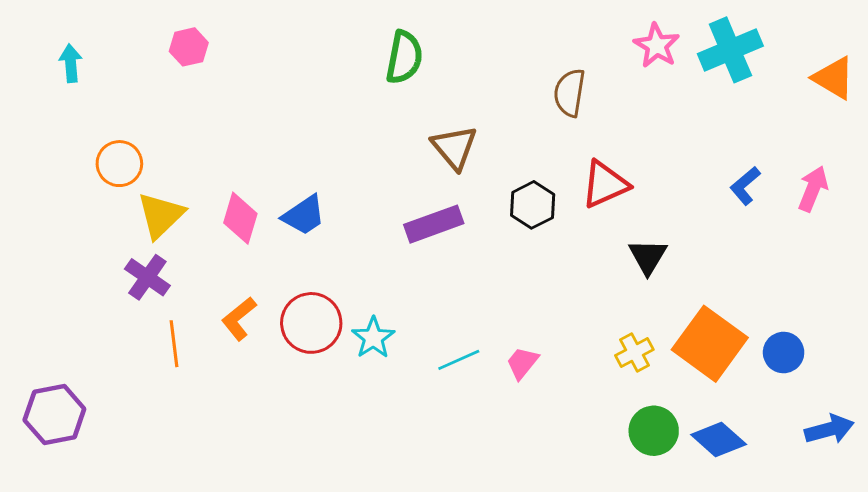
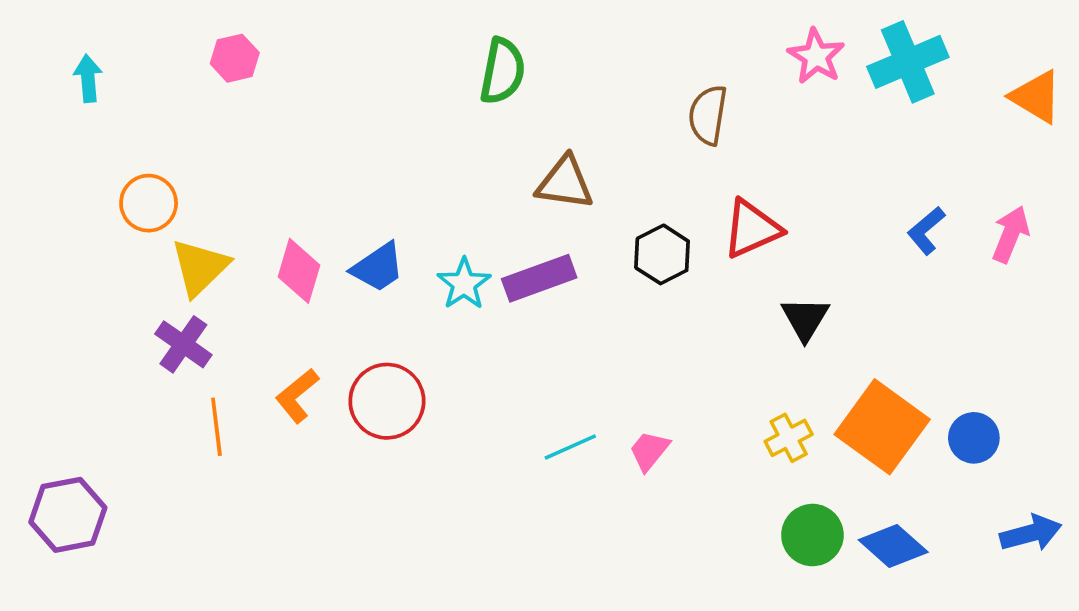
brown triangle: (454, 147) -> (565, 183), turned -42
cyan star: (373, 338) -> (464, 284), moved

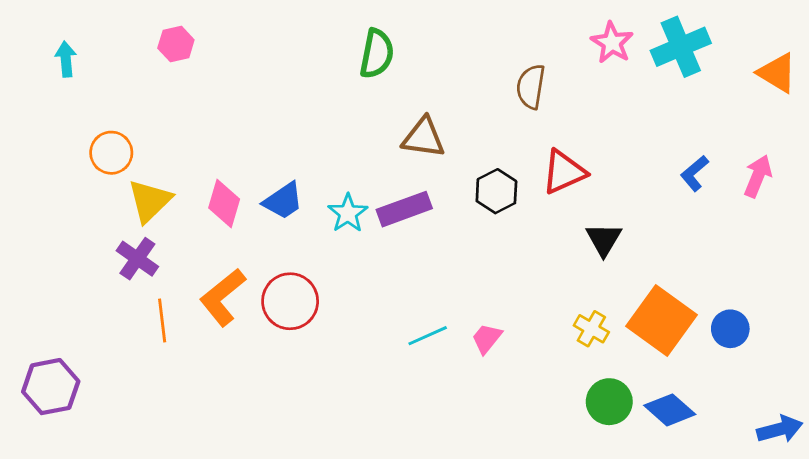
orange L-shape: (297, 396) -> (223, 297), size x1.4
yellow cross: (789, 438) -> (591, 329), turned -32
blue arrow: (1031, 533) -> (780, 429), moved

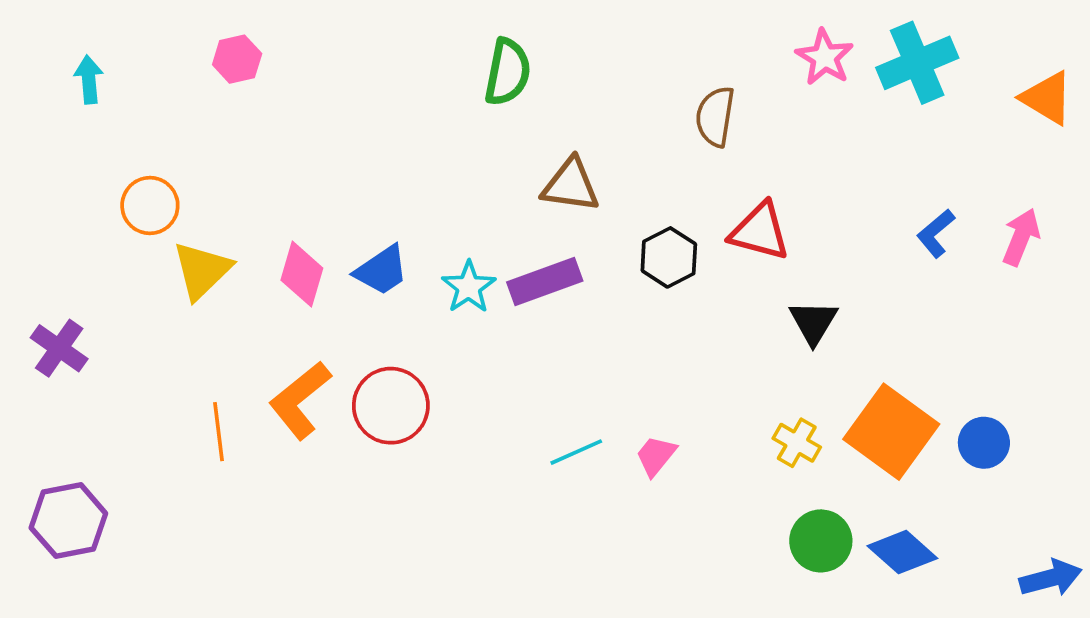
red triangle: (564, 172) -> (760, 231), turned 39
purple cross: (137, 259) -> (59, 348), moved

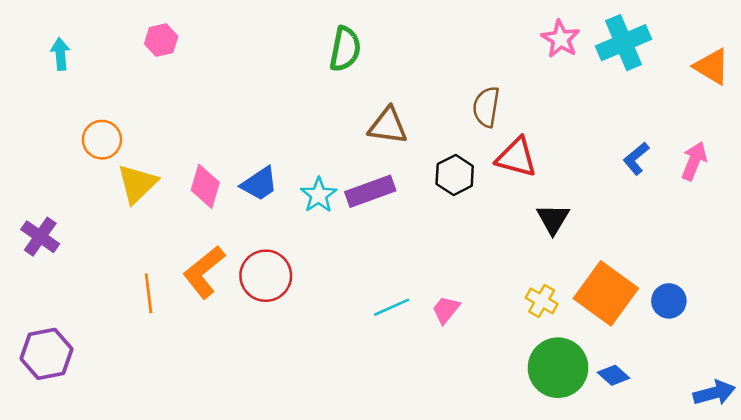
brown semicircle: (715, 117) -> (486, 107), moved
green circle: (821, 541) -> (558, 368), size x1.4
blue diamond: (902, 552) -> (613, 375), size x0.7

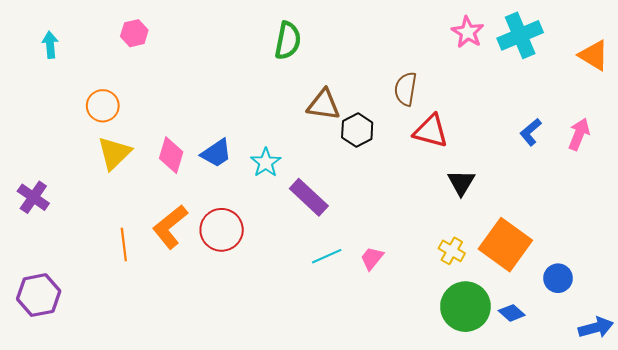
orange circle: (102, 140) -> (103, 106), moved
black hexagon: (455, 175) -> (357, 130), moved
purple rectangle: (370, 191) -> (309, 197), moved, turned 63
blue circle: (669, 301) -> (558, 278), moved

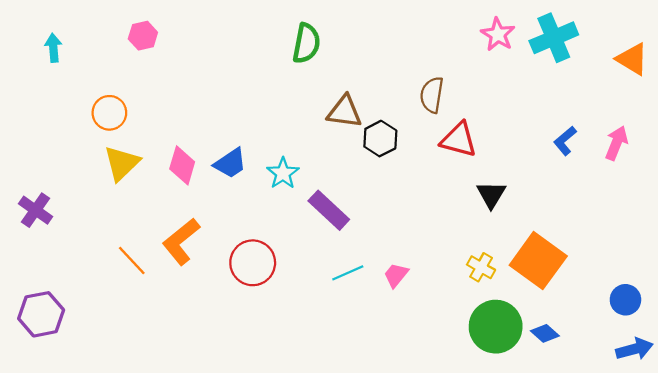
red circle: (222, 230) -> (253, 263), moved
orange line: (124, 245) -> (132, 261), turned -36
blue circle: (558, 278) -> (625, 300), moved

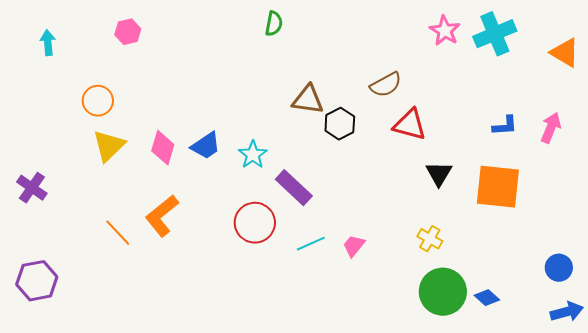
green semicircle: (306, 43) -> (274, 24), moved, size x0.7
brown semicircle: (432, 95) -> (386, 85), turned -128
blue L-shape: (565, 141) -> (505, 126), turned -144
orange square: (538, 261) -> (498, 187), moved, turned -30
red circle: (253, 263) -> (255, 223), moved

